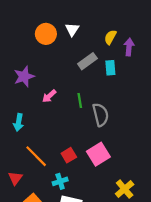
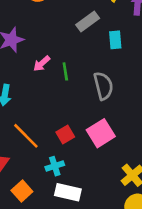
cyan rectangle: (110, 68) -> (115, 40), moved
green line: (80, 101) -> (65, 71), moved

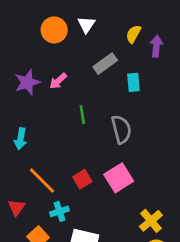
pink arrow: (42, 64) -> (58, 81), moved
cyan cross: (55, 166) -> (60, 211), moved

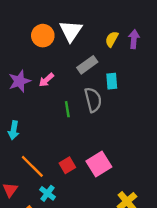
white triangle: (86, 25) -> (71, 31), size x1.5
purple arrow: (156, 46) -> (134, 39), moved
gray semicircle: (121, 129) -> (93, 100), moved
cyan cross: (60, 211) -> (47, 193), turned -35

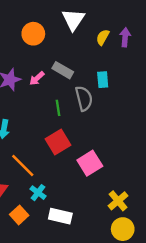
white triangle: (71, 31) -> (73, 20), moved
gray rectangle: (87, 65) -> (63, 70), moved, turned 66
red square: (67, 165) -> (58, 142), moved, size x1.5

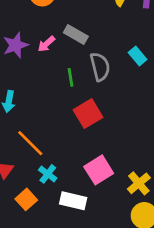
cyan rectangle: (103, 80) -> (138, 56), moved, turned -35
red square: (58, 142) -> (88, 114), moved
pink square: (90, 163) -> (99, 170), moved

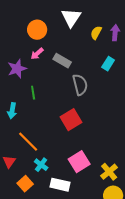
pink arrow: (46, 44) -> (37, 54), moved
cyan rectangle: (138, 56) -> (108, 64), moved, turned 72
green line: (70, 77) -> (33, 93), moved

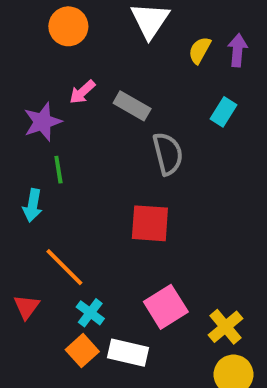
orange circle: (37, 30) -> (68, 26), moved
green line: (33, 93) -> (58, 170), moved
red square: (71, 120) -> (150, 223), turned 35
orange square: (25, 184) -> (82, 351), moved

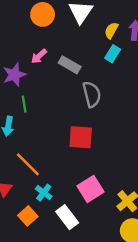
orange circle: (68, 26) -> (43, 14), moved
cyan rectangle: (224, 112) -> (113, 54), moved
orange square: (82, 351) -> (28, 216), moved
white rectangle: (128, 353) -> (67, 217), turned 40

